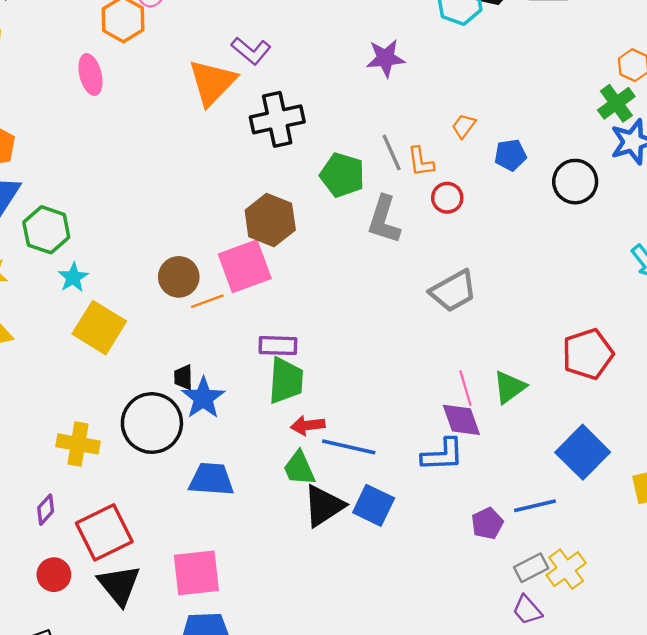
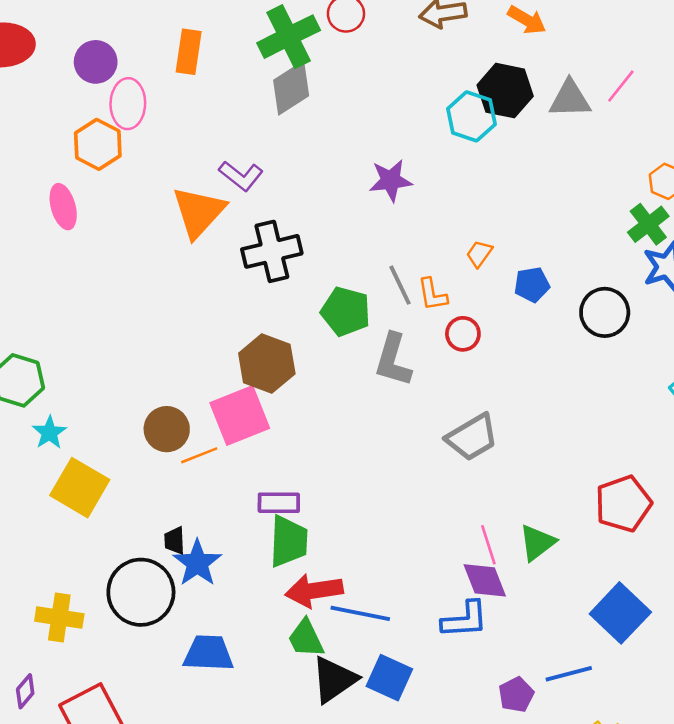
red arrow: (308, 425) -> (314, 591), size x1.5

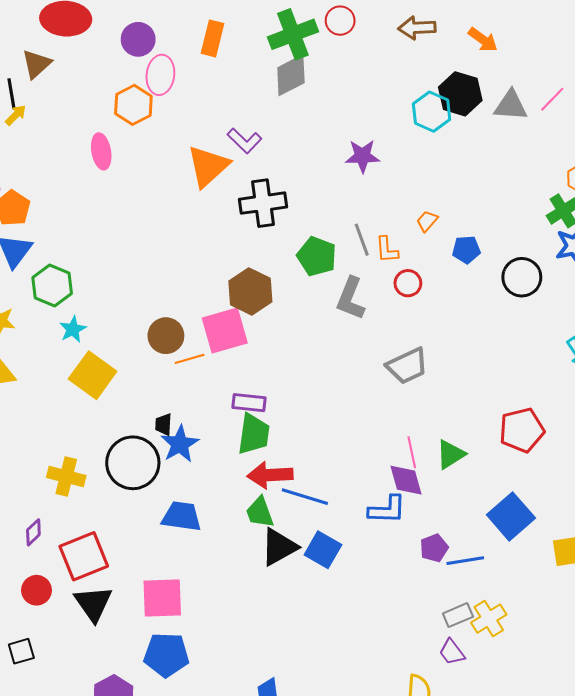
purple pentagon: (516, 695) -> (434, 548), moved

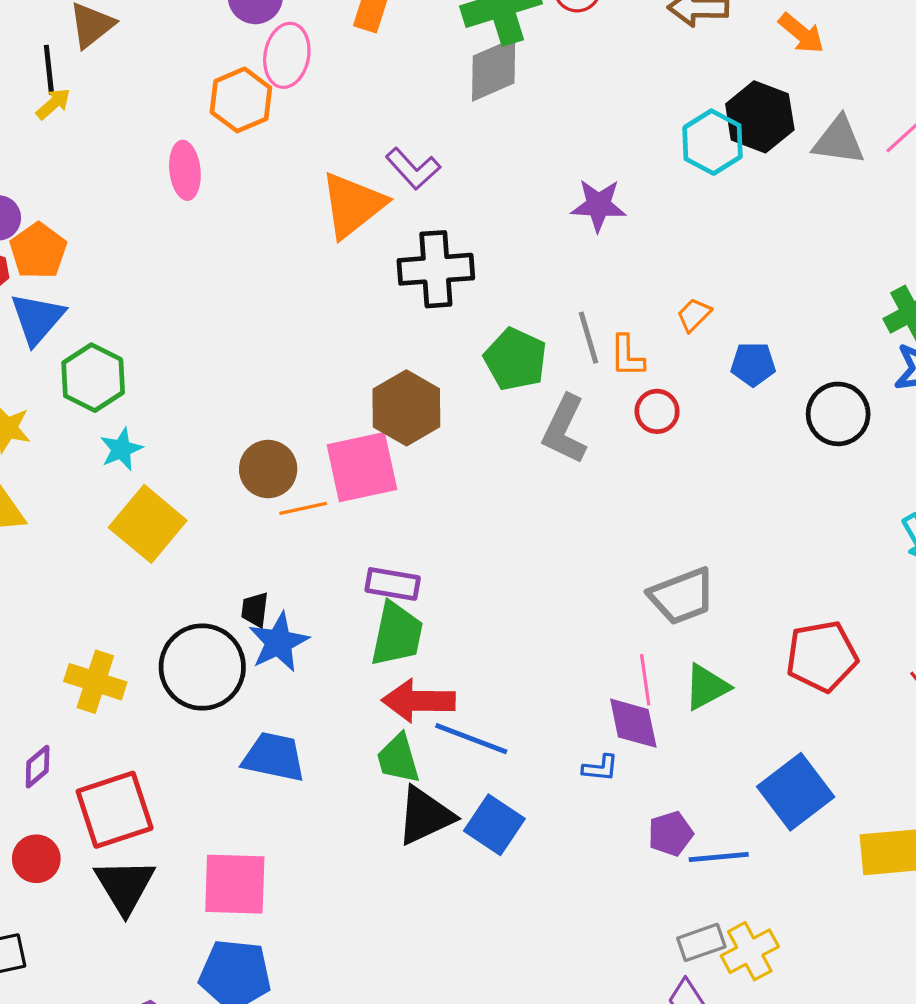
gray trapezoid: (407, 366) -> (682, 596), moved
blue L-shape: (387, 510) -> (600, 768), size x0.6

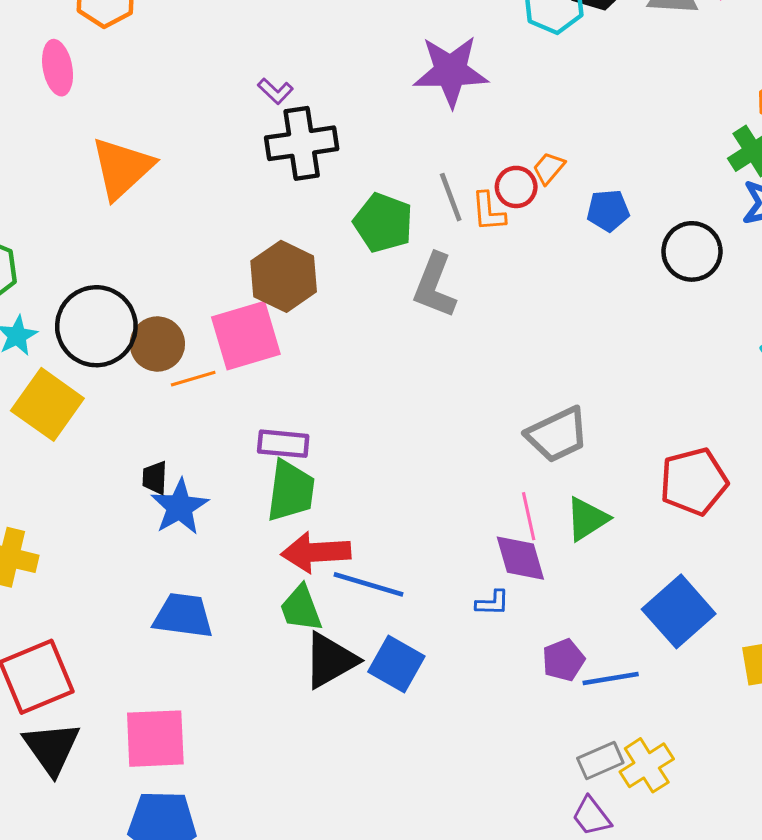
purple L-shape: (413, 169) -> (275, 91), moved, size x0.7
orange triangle: (353, 205) -> (122, 168), moved
purple star: (598, 205) -> (451, 71), size x1.4
red circle: (657, 411) -> (516, 187), moved
black circle: (202, 667) -> (96, 326), moved

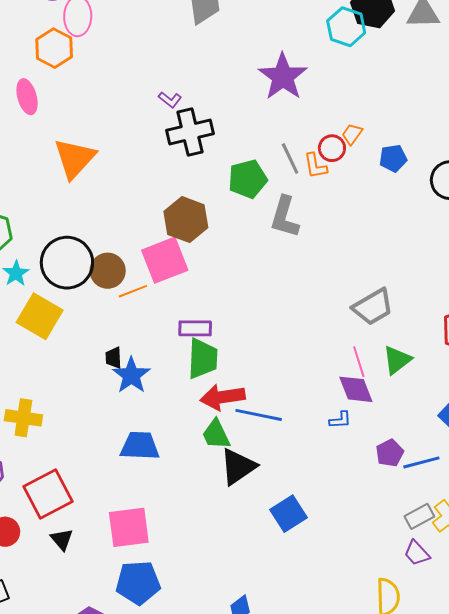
purple star: (451, 71) -> (283, 77), turned -30
green pentagon: (383, 223) -> (248, 179), turned -30
blue square: (396, 664) -> (289, 514), moved, turned 33
black triangle: (52, 748) -> (62, 539), size x0.6

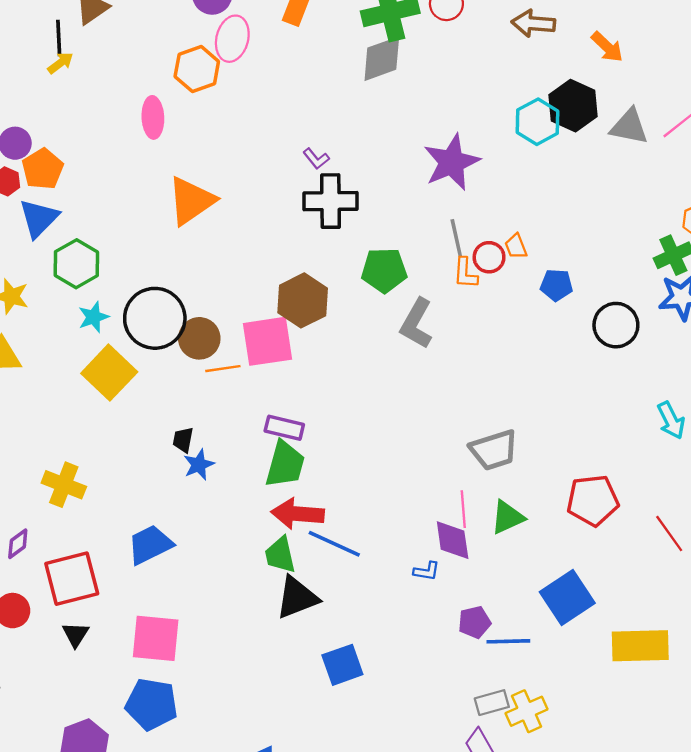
orange trapezoid: (352, 134) -> (516, 246), turned -70
gray line: (290, 159) -> (456, 238), moved
blue star: (131, 375) -> (199, 465), size x0.7
blue trapezoid: (140, 446) -> (150, 545), moved, turned -42

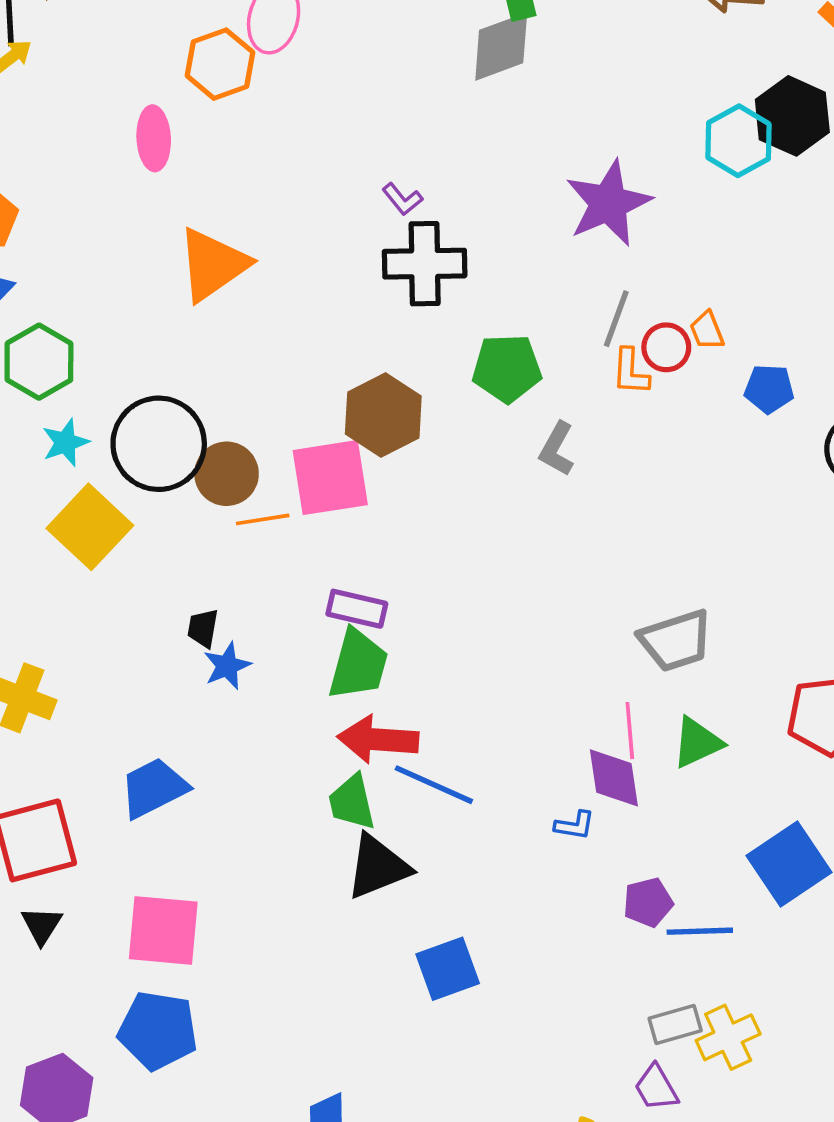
gray line: (456, 238) -> (616, 319), turned 33
gray L-shape: (417, 324) -> (557, 449), size x0.7

